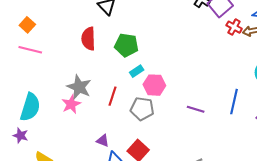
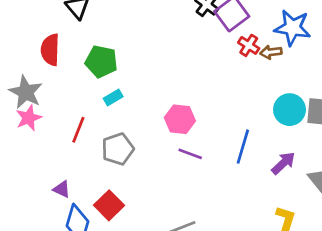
pink hexagon: (154, 85) -> (180, 119), moved
gray star: (79, 87) -> (26, 92), moved
pink star: (71, 104) -> (29, 118), moved
gray pentagon: (142, 109) -> (118, 149), turned -30

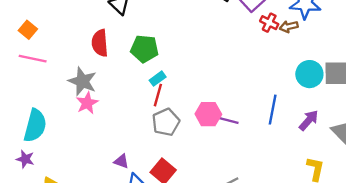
pink hexagon: (180, 119) -> (208, 114), moved
red line: (78, 130) -> (158, 95), moved

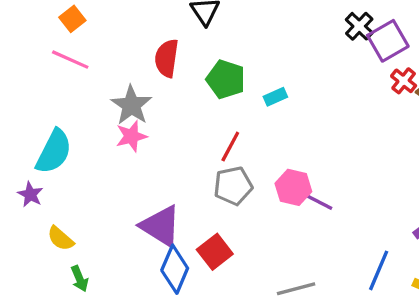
cyan rectangle: (158, 79) -> (275, 97), moved
blue line: (273, 110) -> (379, 270), moved
purple triangle: (121, 161) -> (161, 226), size x2.0

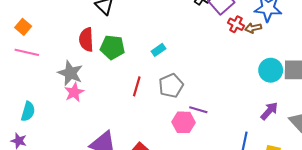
green pentagon: (226, 79) -> (112, 47), moved
cyan semicircle: (54, 152) -> (28, 111), size x0.7
gray pentagon: (233, 186) -> (171, 86), moved
pink hexagon: (293, 187) -> (184, 122), moved

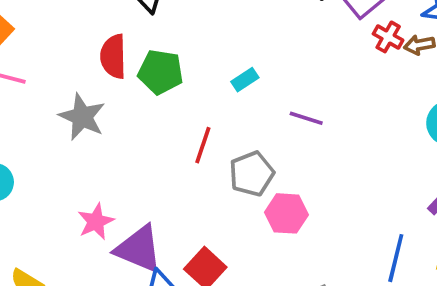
gray pentagon: (171, 86) -> (252, 174), moved
pink star: (74, 92) -> (96, 222), moved
purple line: (198, 110) -> (306, 118), moved

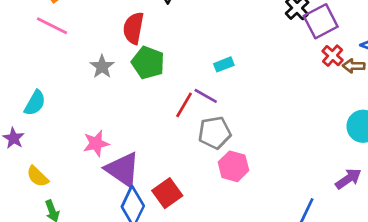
green pentagon: (161, 72) -> (148, 63), moved
gray star: (82, 117) -> (102, 67), size x0.7
purple line: (306, 118) -> (206, 96), moved

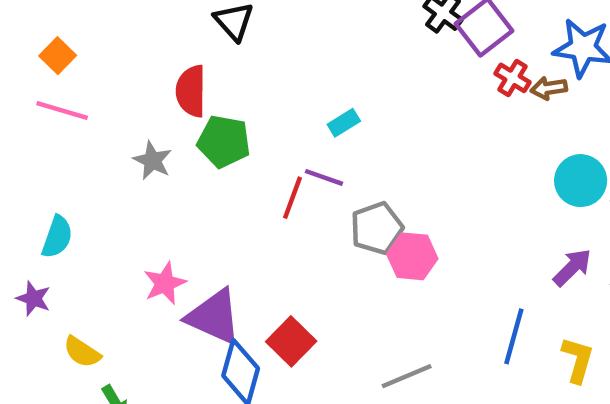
gray pentagon: (215, 133) -> (377, 228), moved
pink hexagon: (233, 166) -> (412, 256), moved

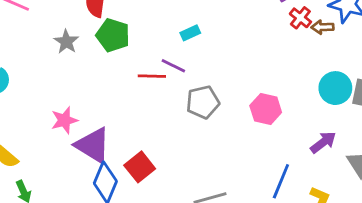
red line: (293, 198) -> (152, 76), turned 64
pink hexagon: (412, 256) -> (266, 109), moved

